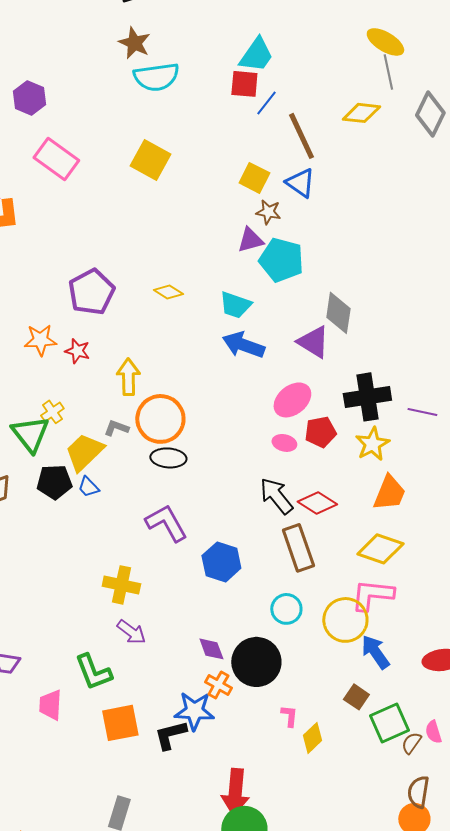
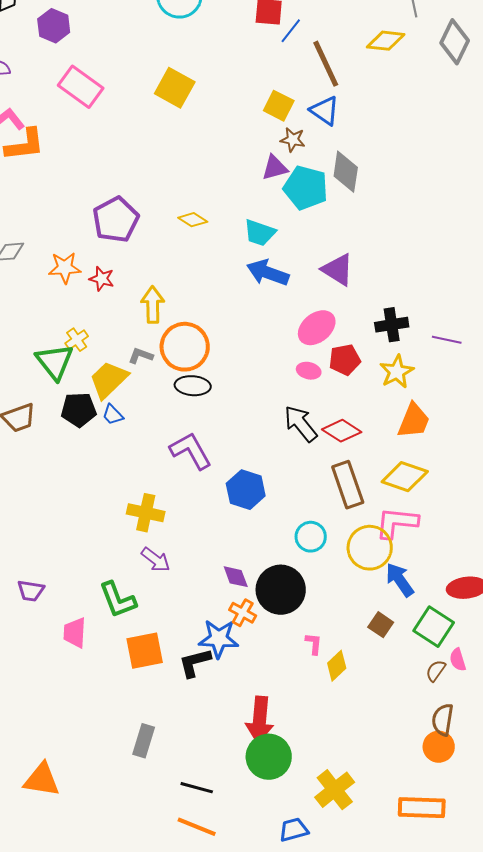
gray diamond: (338, 313) -> (346, 172), moved
black cross: (367, 397) -> (392, 325), size x0.7
brown rectangle: (298, 548) -> (348, 485), moved
green square: (389, 723) -> (434, 627), moved, turned -33

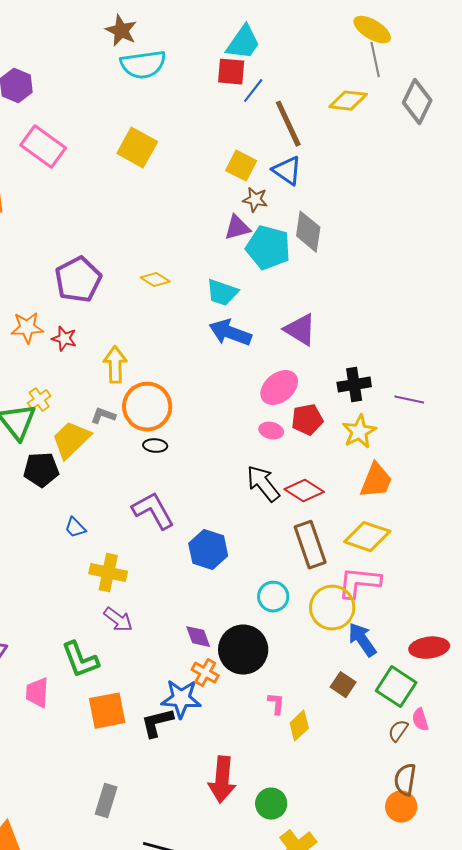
black ellipse: (193, 386) -> (155, 446), size x0.7
blue trapezoid: (113, 415) -> (75, 528), moved
green circle: (269, 757) -> (271, 804), moved, size x0.7

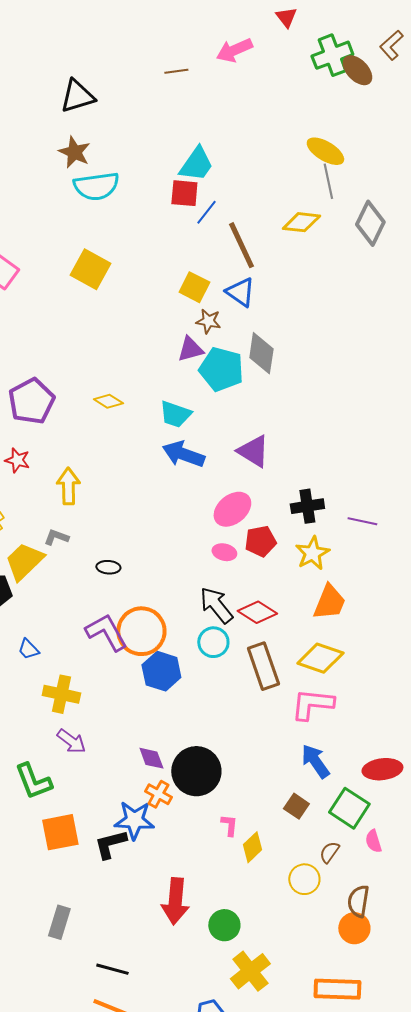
orange circle: (147, 407) -> (141, 631), moved
cyan circle: (273, 597) -> (213, 642), moved
yellow circle: (332, 608) -> (304, 879), moved, size x0.7
brown semicircle: (398, 731) -> (329, 852), moved

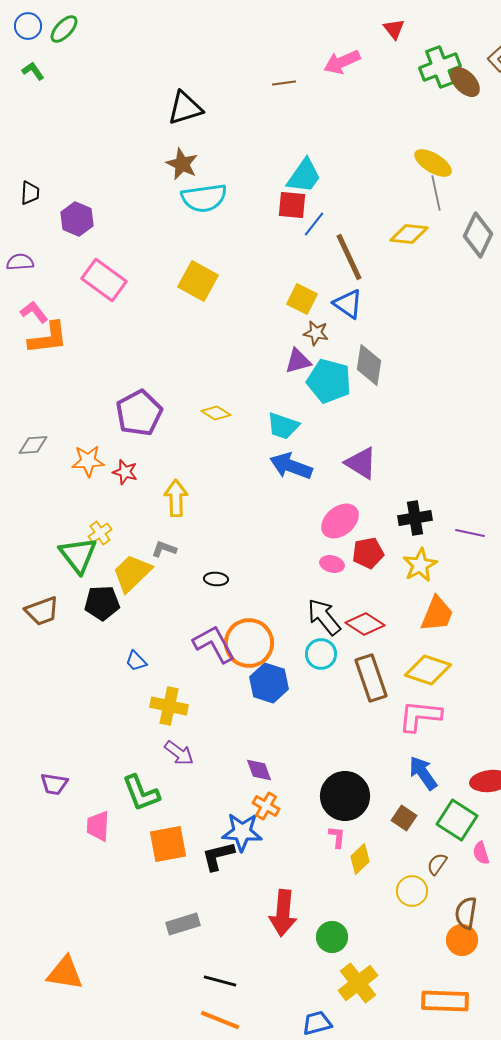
black circle: (196, 771) -> (345, 796), moved
gray rectangle: (59, 922) -> (183, 924), moved, turned 56

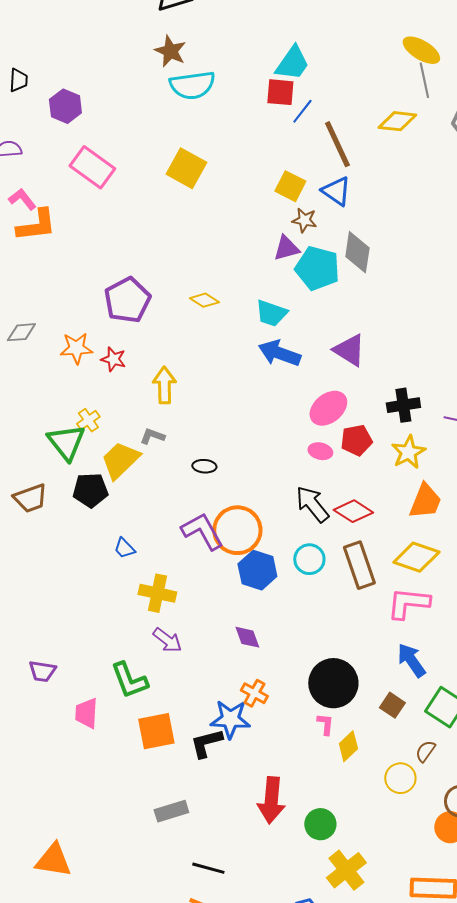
cyan circle: (321, 654) -> (309, 559), moved
purple diamond: (259, 770) -> (247, 637), moved

